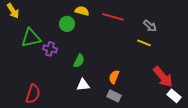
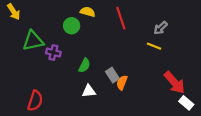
red line: (113, 17) -> (121, 18), turned 55
gray arrow: (150, 26) -> (161, 28), turned 96
gray rectangle: (114, 96) -> (112, 75), moved, turned 32

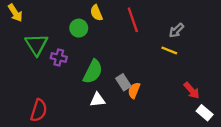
yellow semicircle: (88, 12) -> (96, 13), turned -128
green triangle: (33, 41) -> (36, 45), turned -50
green semicircle: (84, 65) -> (93, 72), size x1.5
red arrow: (174, 83) -> (192, 90), size x0.7

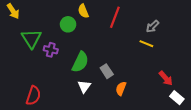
red line: (133, 20) -> (115, 17), turned 40
orange semicircle: (134, 90) -> (121, 88), moved
white triangle: (98, 100) -> (84, 86), turned -48

